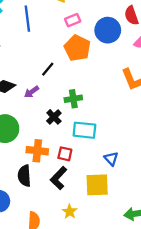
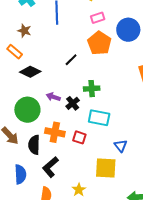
purple arrow: (32, 92) -> (53, 97), moved, turned 48
black semicircle: (24, 176) -> (34, 145), moved
black L-shape: (59, 178) -> (50, 167), moved

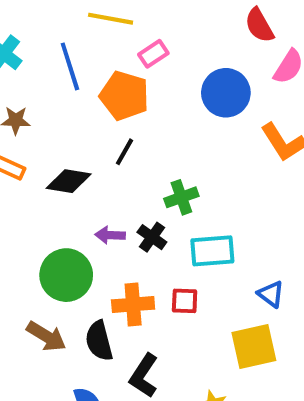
blue circle: (128, 30) -> (226, 93), moved
orange pentagon: (99, 43) -> (124, 96), moved
black diamond: (30, 72) -> (69, 181), moved

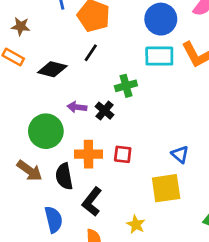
cyan rectangle: (212, 251) -> (159, 56), moved

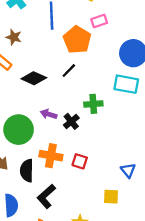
yellow square: (166, 188) -> (111, 197), size x0.6

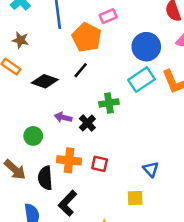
cyan rectangle: (126, 84) -> (141, 80), turned -40
green circle: (19, 130) -> (33, 136), size x0.6

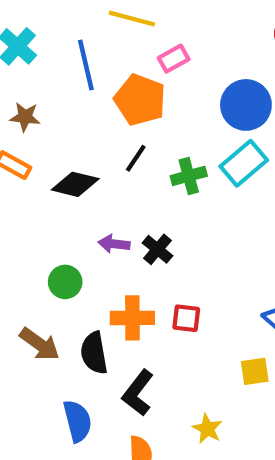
green cross: (109, 103) -> (189, 176), moved

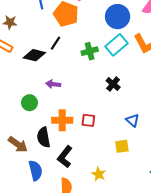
black line: (136, 158) -> (56, 43), moved
black cross: (158, 249) -> (113, 84), moved
brown arrow: (40, 344) -> (18, 144), moved

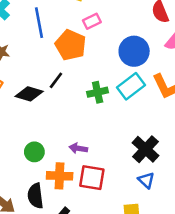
purple arrow: (53, 84) -> (78, 148), moved
black cross: (113, 84) -> (145, 149), moved, size x1.5
green circle: (29, 103) -> (34, 152), moved
red square: (88, 120) -> (92, 178), size x1.5

